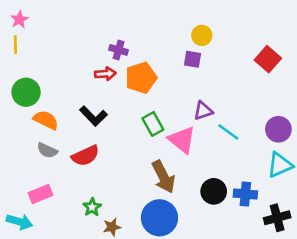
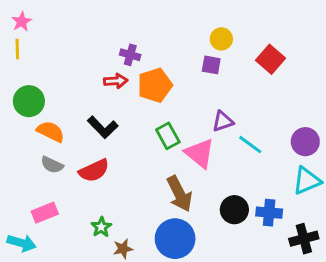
red square: (268, 59) -> (271, 59), moved

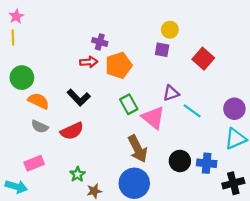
red square: (271, 59) -> (203, 59), moved

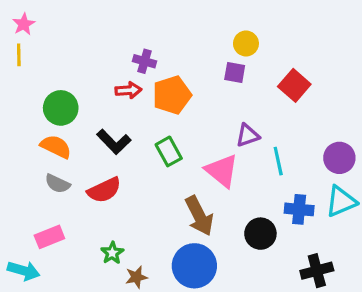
green circle: (22, 78) -> (61, 108), moved
green rectangle: (129, 104) -> (169, 151), moved
cyan line: (192, 111) -> (278, 161), turned 42
blue cross: (207, 163) -> (299, 209), moved
black cross: (233, 183) -> (317, 271), moved

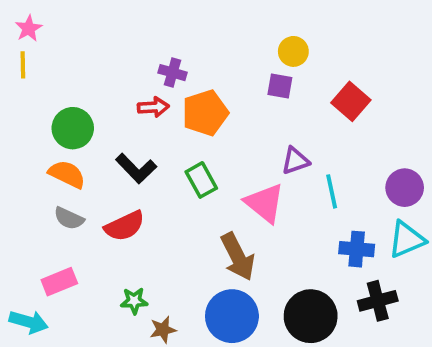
black circle: (260, 234) -> (311, 316), moved, size x1.4
green star: (112, 253) -> (134, 301), turned 30
black cross: (317, 271) -> (378, 301), moved

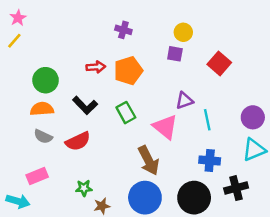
yellow line: (23, 65) -> (14, 41), turned 42
purple cross: (172, 73) -> (123, 30), moved
orange semicircle: (67, 174) -> (42, 109), turned -30
blue cross: (357, 249) -> (210, 160), moved

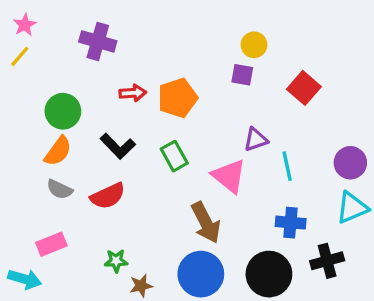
purple cross: (123, 30) -> (98, 41), moved, size x1.5
orange semicircle: (42, 109) -> (58, 151), turned 130

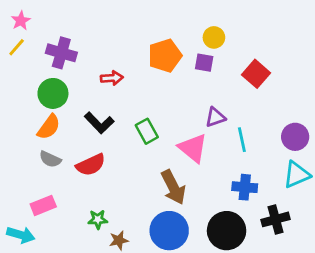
purple cross: (98, 41) -> (61, 53), moved
orange pentagon: (178, 98) -> (165, 56), moved

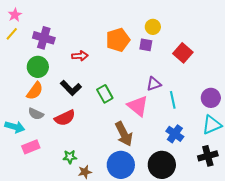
blue cross: (245, 187) -> (175, 134), turned 30
black cross: (276, 219) -> (208, 156), moved
cyan arrow: (21, 235) -> (15, 127), moved

